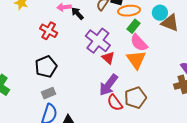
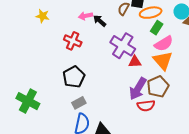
pink semicircle: (139, 43) -> (164, 44), turned -72
red triangle: (108, 58) -> (135, 62), turned -40
brown pentagon: (135, 98) -> (158, 87), moved
red semicircle: (115, 103) -> (146, 106), turned -54

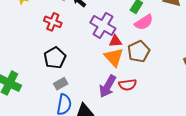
orange triangle: (163, 61) -> (114, 57), moved
brown pentagon: (158, 87) -> (139, 51), moved
purple arrow: (138, 89) -> (108, 86), moved

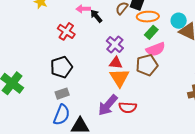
purple cross: (103, 25) -> (115, 45), size x0.7
red triangle: (115, 41) -> (116, 63), moved
brown pentagon: (139, 51) -> (147, 65), moved

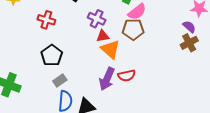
brown pentagon: (147, 65) -> (133, 29), turned 30

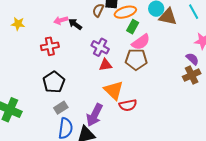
red cross: (46, 20) -> (50, 46), turned -30
orange triangle: (110, 49) -> (114, 90), moved
purple arrow: (107, 79) -> (95, 115), moved

